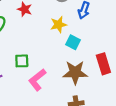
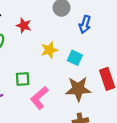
yellow star: (59, 25) -> (49, 50), moved

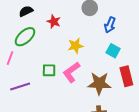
cyan square: (75, 58) -> (113, 51), moved
pink L-shape: (39, 98) -> (71, 72), moved

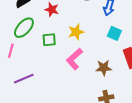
green square: (49, 70) -> (49, 40), moved
brown star: (99, 83) -> (104, 68), size x0.7

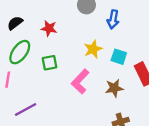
yellow star: (76, 32) -> (93, 49), moved
cyan square: (114, 33) -> (119, 57), moved

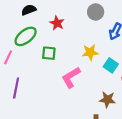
brown star: (114, 88) -> (107, 100), moved
purple line: (26, 110) -> (16, 88), turned -66

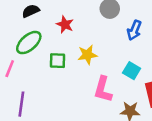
yellow star: (90, 52) -> (87, 55), moved
pink L-shape: (71, 77) -> (103, 89), moved, turned -40

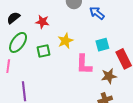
blue arrow: (134, 30) -> (97, 13), turned 119
cyan square: (132, 71) -> (102, 45), turned -32

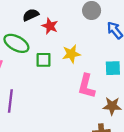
black semicircle: (13, 18) -> (31, 15), moved
green ellipse: (18, 42) -> (16, 43), turned 70

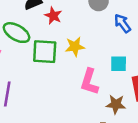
green square: (43, 60) -> (45, 52), size x1.5

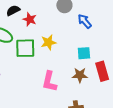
pink L-shape: (89, 82) -> (49, 81), moved
brown star: (116, 104) -> (80, 75), moved

